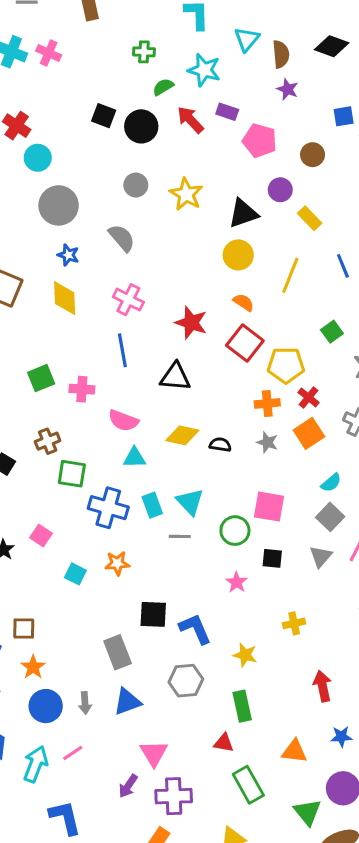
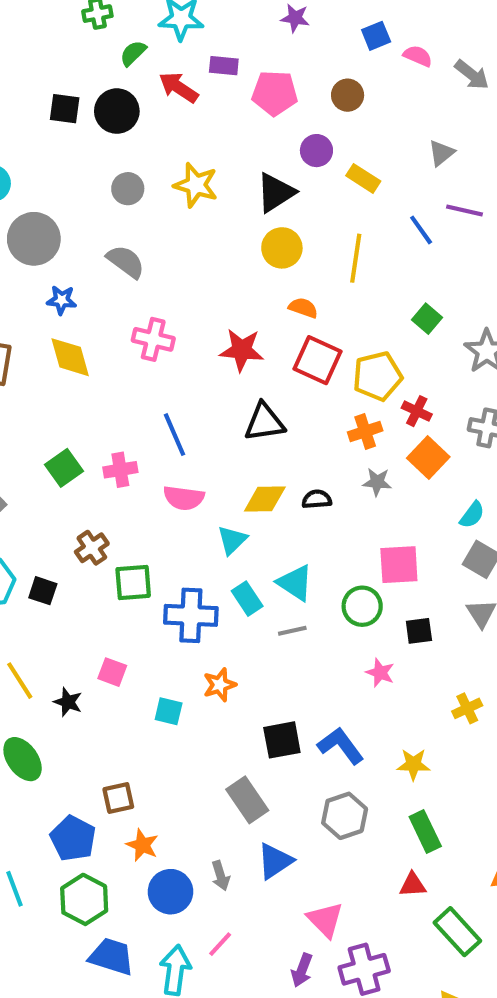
blue line: (122, 350) -> (174, 435), moved
black triangle: (175, 377) -> (264, 422), moved
cyan triangle: (134, 458) -> (232, 540), moved, turned -30

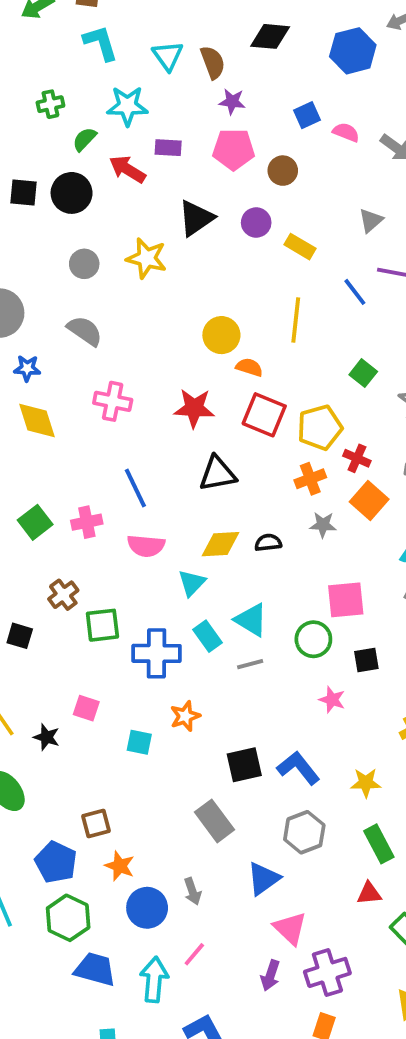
pink pentagon: (275, 93) -> (234, 149), moved
black triangle: (276, 193) -> (196, 218), moved
yellow circle: (282, 248) -> (221, 335), moved
blue triangle: (275, 861) -> (263, 879), moved

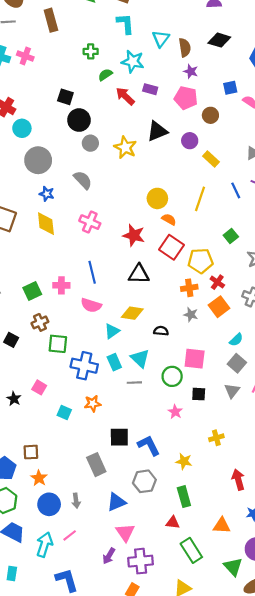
black circle: (72, 193) -> (79, 120), moved
green square: (35, 522) -> (32, 291), moved
black semicircle: (268, 543) -> (161, 331), moved

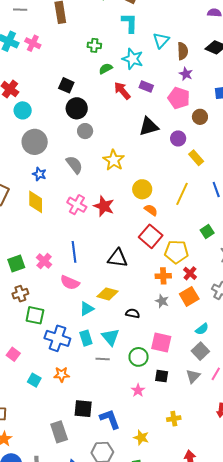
yellow star: (125, 147) -> (114, 160), moved
red star: (134, 235) -> (104, 206), moved
pink cross: (61, 285) -> (44, 261), turned 35

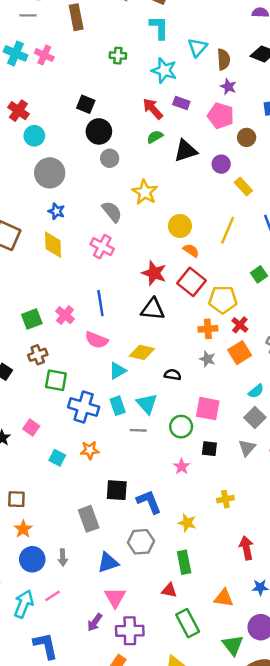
green semicircle: (106, 69) -> (155, 137), moved
gray semicircle: (74, 165) -> (112, 212), moved
red star: (104, 206) -> (154, 273), moved

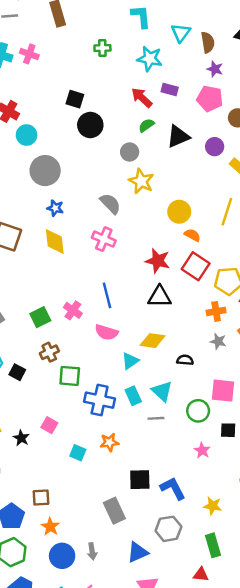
gray circle: (110, 158) -> (130, 152), moved

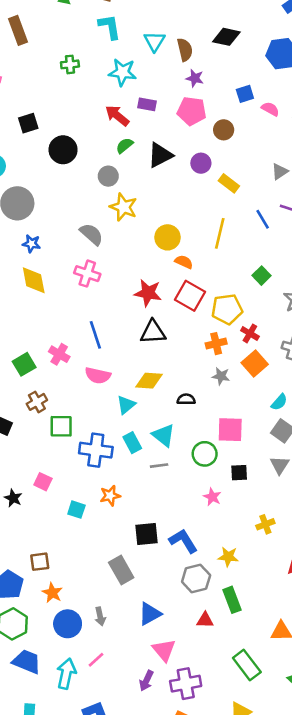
black square: (75, 99) -> (28, 123), moved, turned -30
gray hexagon: (168, 529) -> (196, 579), moved
red triangle: (201, 575) -> (205, 620), moved

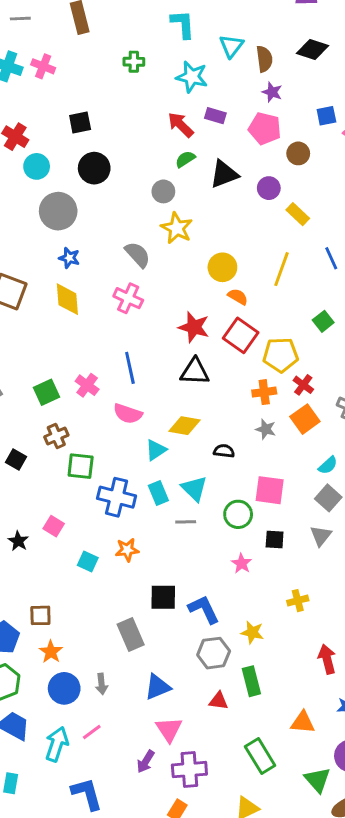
black circle: (63, 150) -> (94, 168), moved

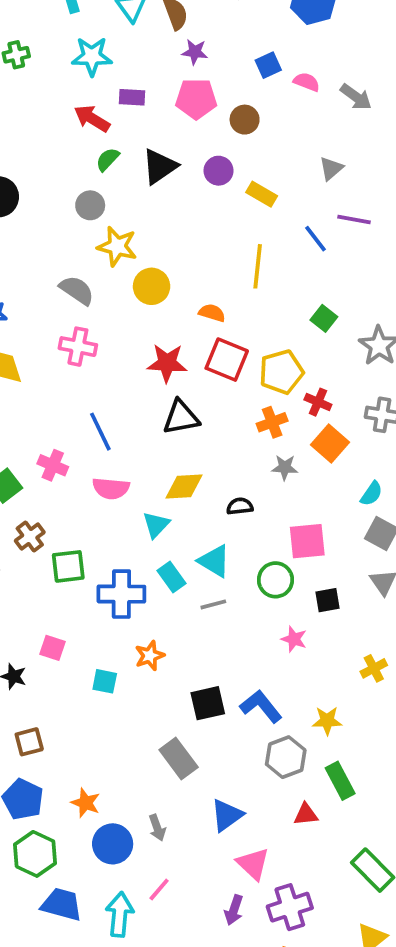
yellow circle: (222, 267) -> (152, 286), moved
brown square: (40, 615) -> (29, 742), moved

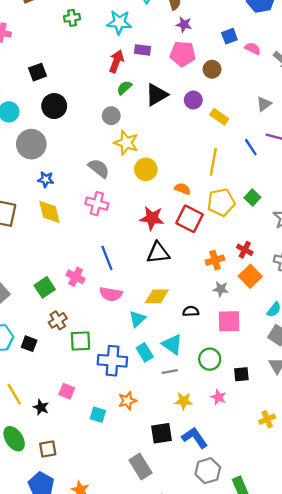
red arrow: (92, 118) -> (116, 61), turned 75
yellow pentagon: (281, 372) -> (221, 202), moved
pink square: (307, 541) -> (229, 321), moved
yellow star: (327, 721) -> (184, 401), moved

